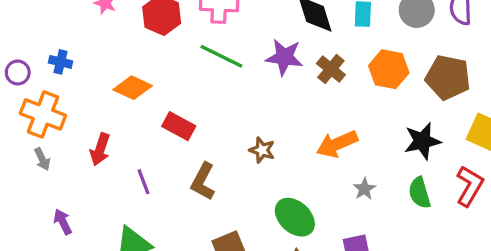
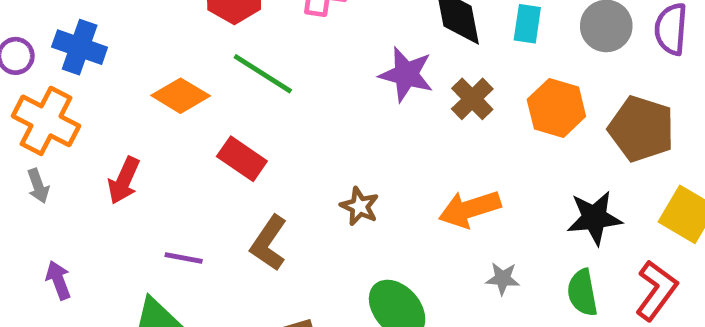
green line: (221, 56) -> (263, 74), moved
blue cross: (61, 62) -> (80, 47), size x1.5
purple line: (144, 182) -> (184, 258), moved, turned -65
gray star: (364, 189) -> (503, 279), turned 30

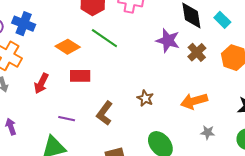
cyan rectangle: (527, 24) -> (222, 20), turned -56
red rectangle: (242, 159) -> (80, 76), moved, turned -36

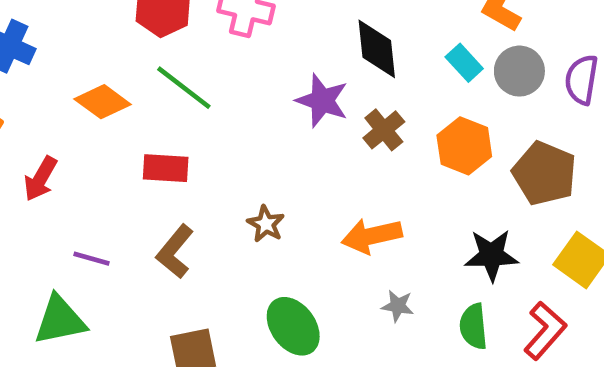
cyan rectangle: (222, 20) -> (464, 63), moved
red rectangle: (80, 76) -> (166, 168), moved

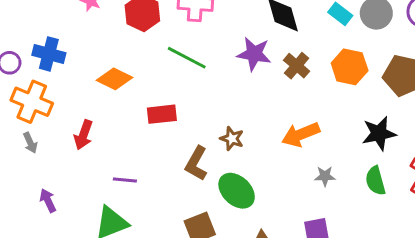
green line: (184, 88) -> (187, 58), moved
brown L-shape: (175, 252) -> (196, 163), moved
green ellipse: (293, 326) -> (237, 191), moved

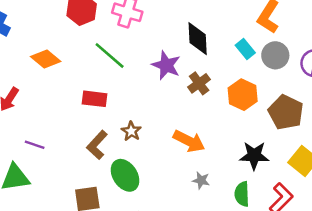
red rectangle: (162, 114) -> (94, 99), moved
orange arrow: (301, 134) -> (189, 141), turned -144

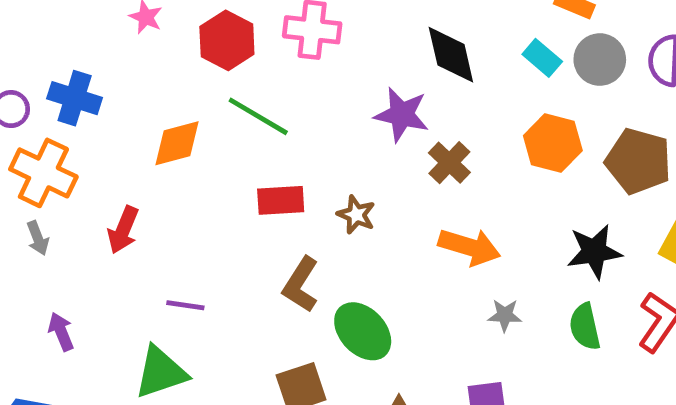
green line: (110, 55) -> (258, 116), moved
orange diamond: (46, 59) -> (177, 143), turned -44
brown cross: (199, 83) -> (449, 163), moved
brown star: (131, 131) -> (356, 215), moved

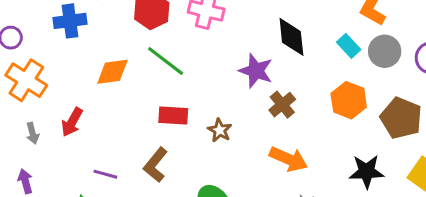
blue cross: (75, 98) -> (70, 21), moved, turned -32
gray arrow: (38, 238) -> (33, 133), moved
brown L-shape: (301, 285) -> (155, 165), moved

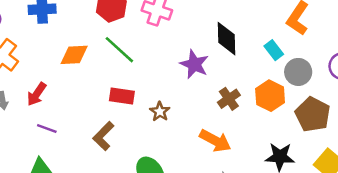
gray circle: (385, 51) -> (298, 72), moved
brown cross: (282, 105) -> (229, 99), moved
purple line: (105, 174) -> (47, 128), moved

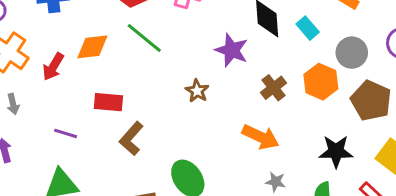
cyan rectangle: (274, 50) -> (308, 28), moved
red arrow: (37, 94) -> (53, 67), moved
red rectangle: (122, 96) -> (108, 102), moved
brown star: (160, 112) -> (197, 91), moved

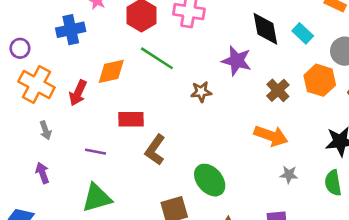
brown star: (197, 91) -> (201, 92), moved, turned -30

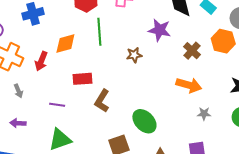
green line: (157, 58) -> (99, 32), turned 56
purple arrow: (42, 173) -> (18, 123), turned -63

